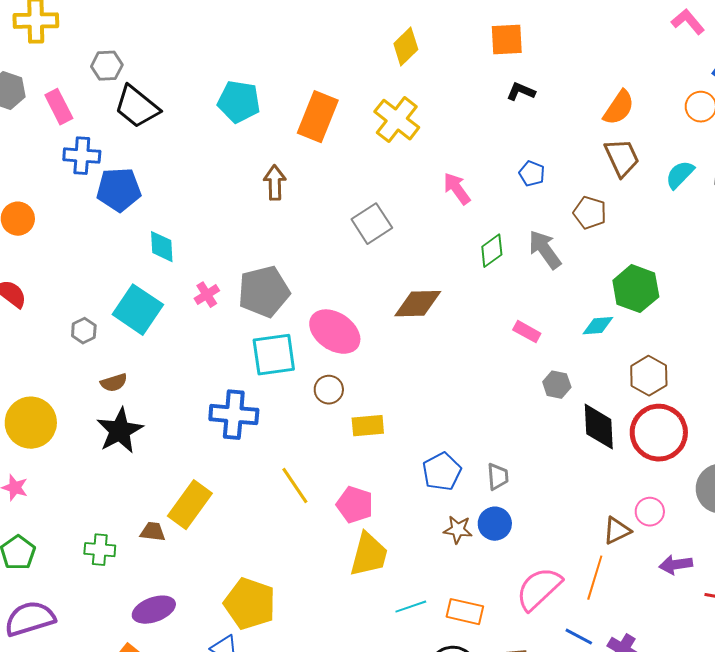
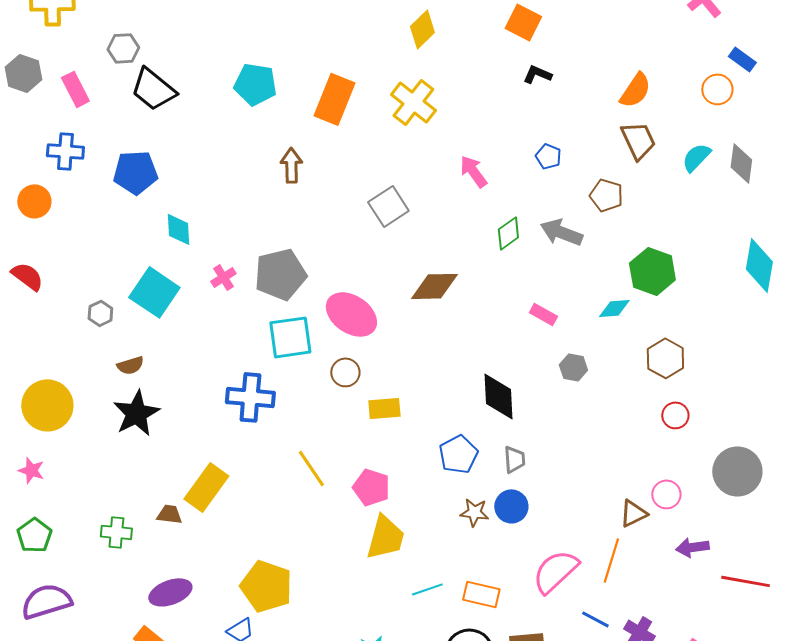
orange square: (507, 40) -> (523, 22), turned 30
blue cross: (82, 156) -> (65, 151), moved
gray arrow: (545, 250) -> (561, 232), turned -33
black diamond: (599, 427) -> (498, 396), moved
red circle: (659, 433) -> (675, 415), size x0.5

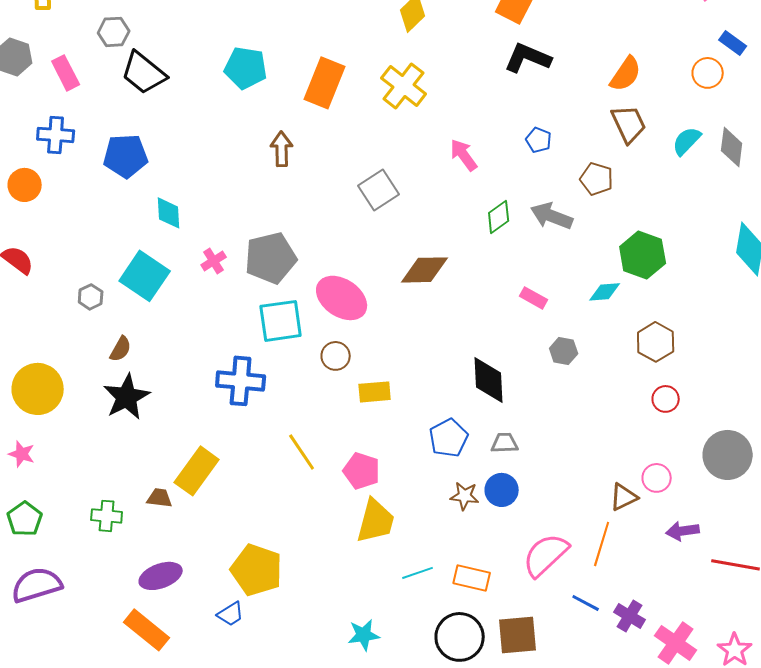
black L-shape: (537, 74) -> (528, 58), size x1.6
brown semicircle: (130, 365) -> (121, 349), turned -44
gray trapezoid: (514, 459) -> (505, 443), turned -88

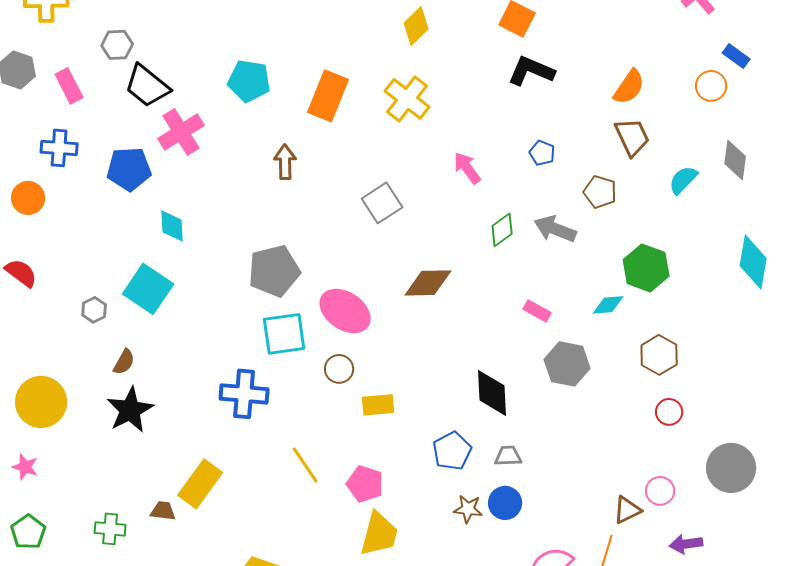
cyan semicircle: (687, 141) -> (683, 180), moved
pink cross: (214, 261) -> (181, 132), moved, size x1.8
gray hexagon: (564, 351) -> (567, 364), size x1.6

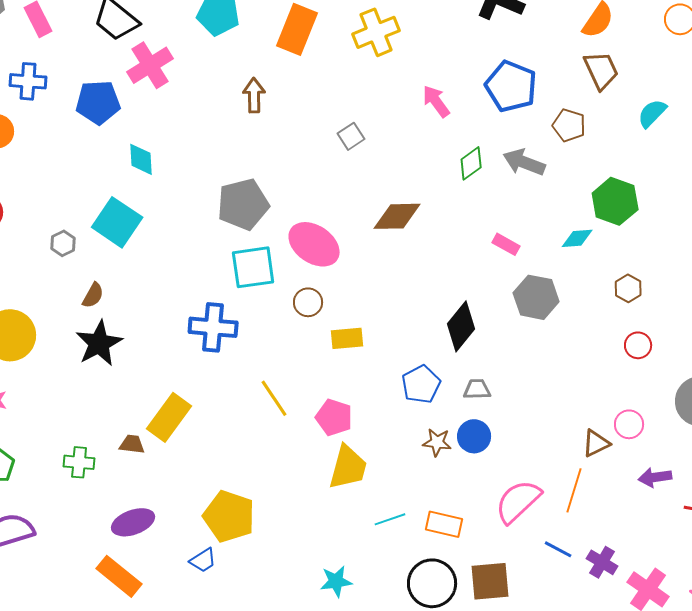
yellow cross: (407, 99) -> (376, 32), turned 30
blue pentagon: (542, 153) -> (511, 86), size x2.0
gray square: (382, 203) -> (351, 136), size x0.7
brown hexagon: (659, 355) -> (628, 288), size x0.7
black diamond: (492, 393) -> (461, 326), turned 42

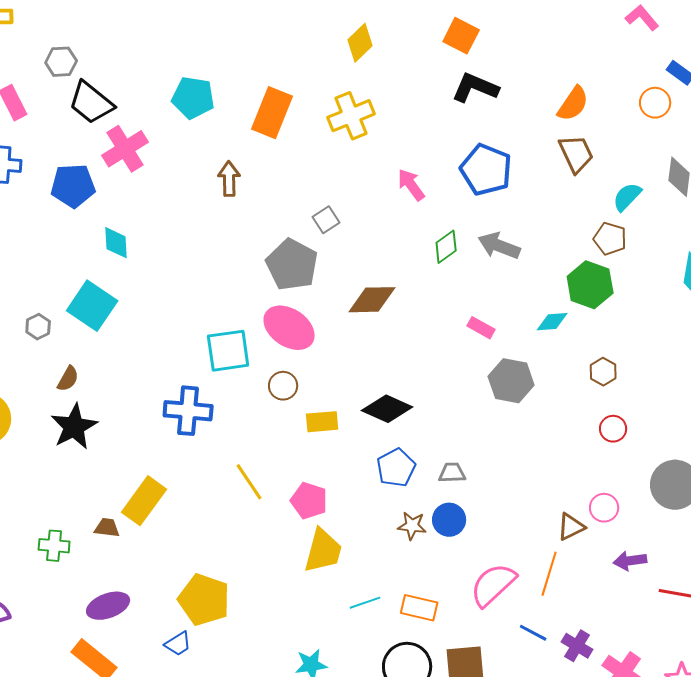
brown pentagon: (569, 125) -> (610, 239), moved
gray pentagon: (243, 204) -> (292, 265), moved, turned -30
black diamond: (461, 326) -> (387, 409), moved, turned 75

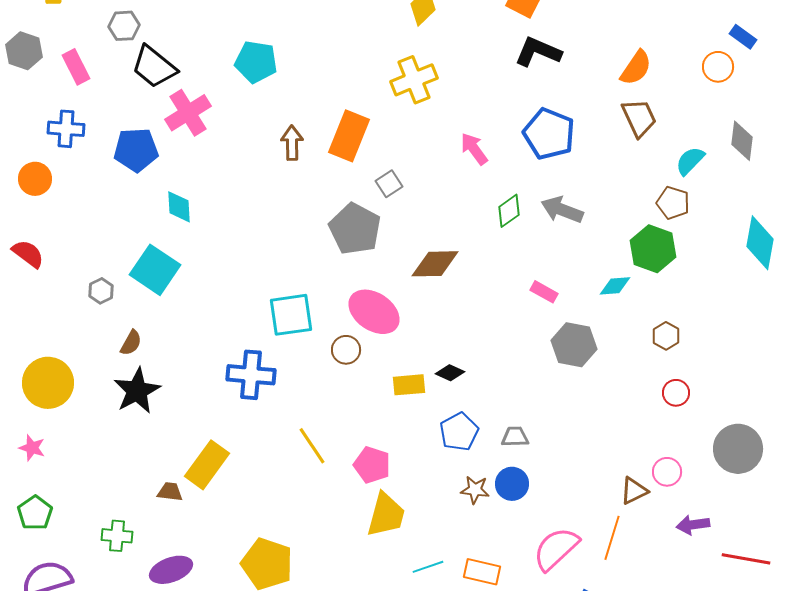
orange rectangle: (272, 113) -> (349, 136), moved
pink ellipse: (289, 328) -> (374, 312), moved
black diamond: (387, 409) -> (450, 373), size x0.6
yellow rectangle: (322, 422) -> (409, 385), moved
green cross: (54, 546) -> (117, 536), moved

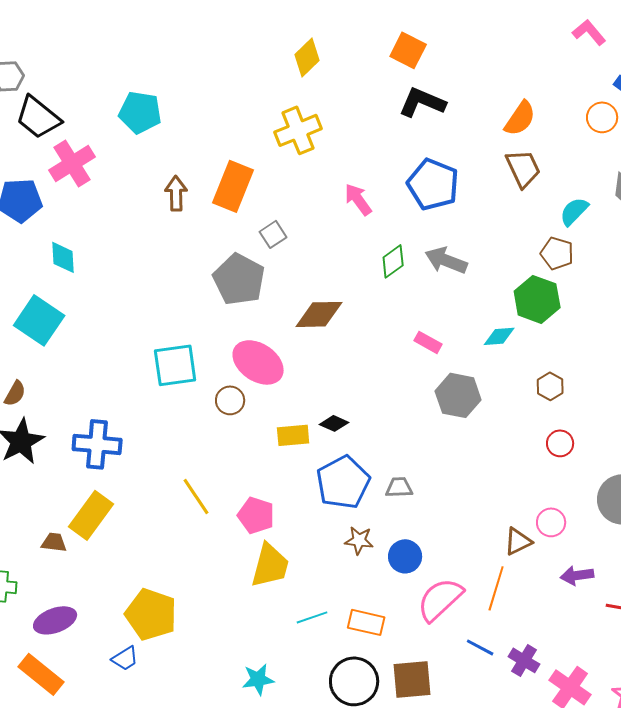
blue cross: (251, 375) -> (97, 444), moved
blue pentagon: (459, 432) -> (343, 482), size x1.4
blue circle: (512, 484) -> (405, 556), moved

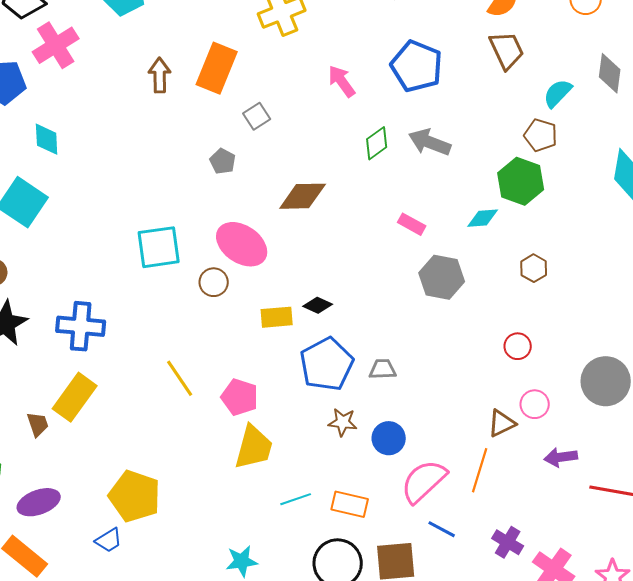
gray pentagon: (239, 279) -> (223, 161), size x0.5
red circle: (560, 443) -> (518, 346), moved
brown trapezoid: (54, 542) -> (38, 424), turned 64
blue line: (480, 647) -> (442, 529), moved

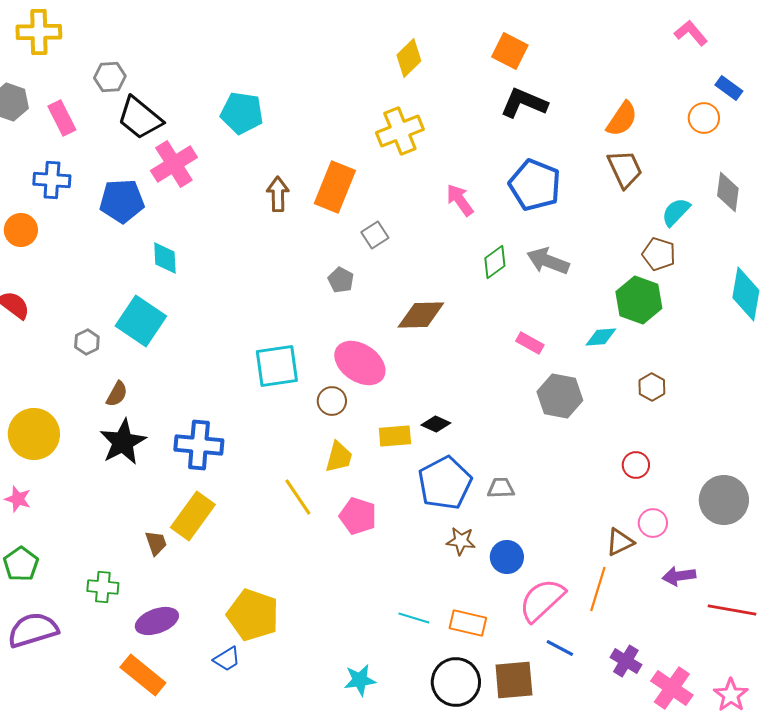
yellow trapezoid: (254, 447) -> (339, 457), moved, size x0.7
cyan line: (296, 499) -> (414, 618), turned 36

